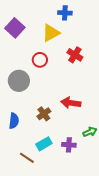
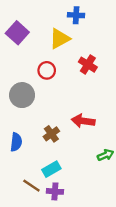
purple cross: (69, 145) -> (55, 191), moved

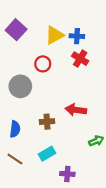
blue cross: (76, 15) -> (77, 36), moved
brown cross: (51, 134) -> (47, 122), turned 32
brown line: (31, 186) -> (15, 159), moved
purple cross: (55, 191) -> (67, 174), moved

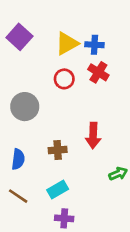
red circle: (43, 64) -> (64, 79), moved
red arrow: (76, 110) -> (93, 136), turned -96
purple cross: (67, 174) -> (64, 218), moved

